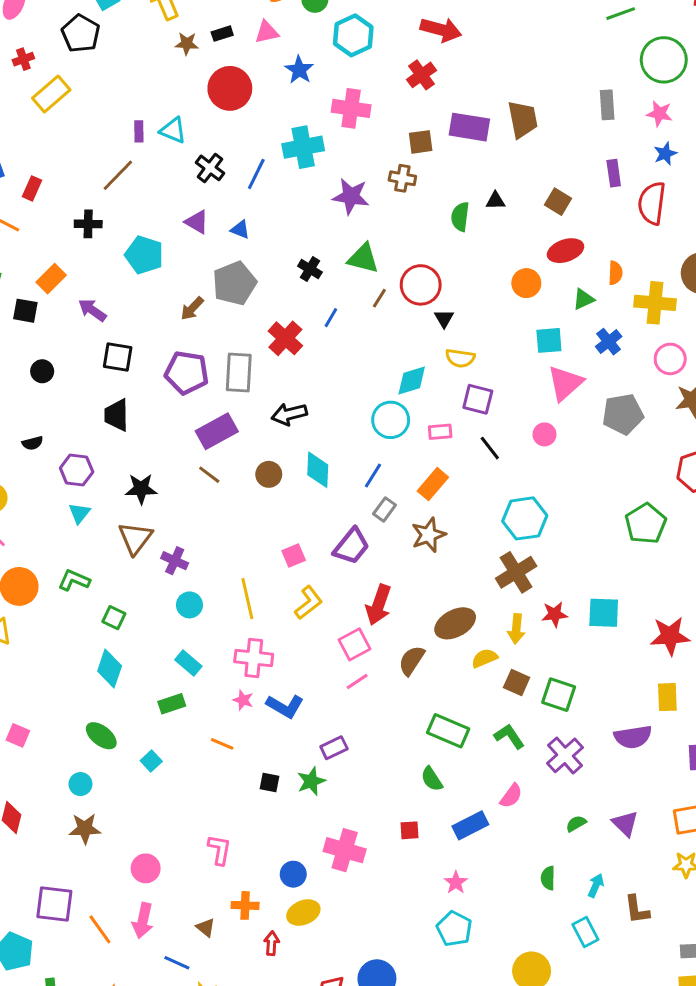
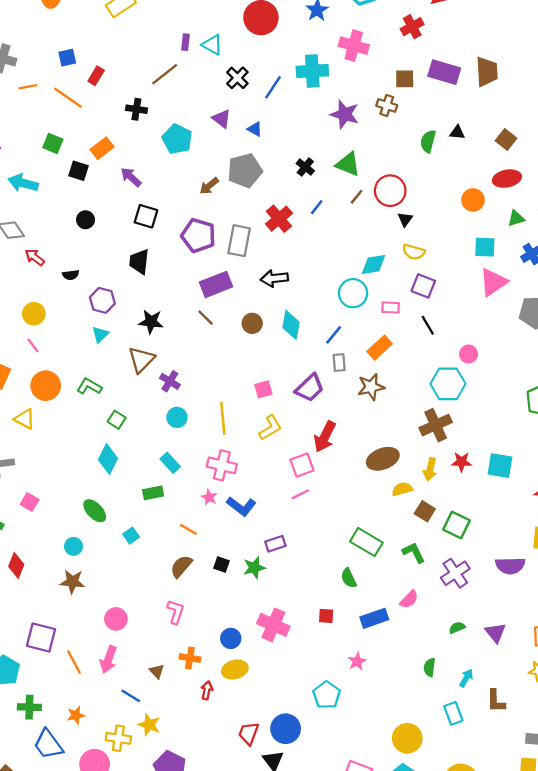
pink circle: (544, 434) -> (469, 354), moved
gray rectangle: (385, 509) -> (339, 363), turned -48
brown semicircle: (412, 660) -> (181, 566), moved
cyan pentagon: (454, 929) -> (327, 695), moved

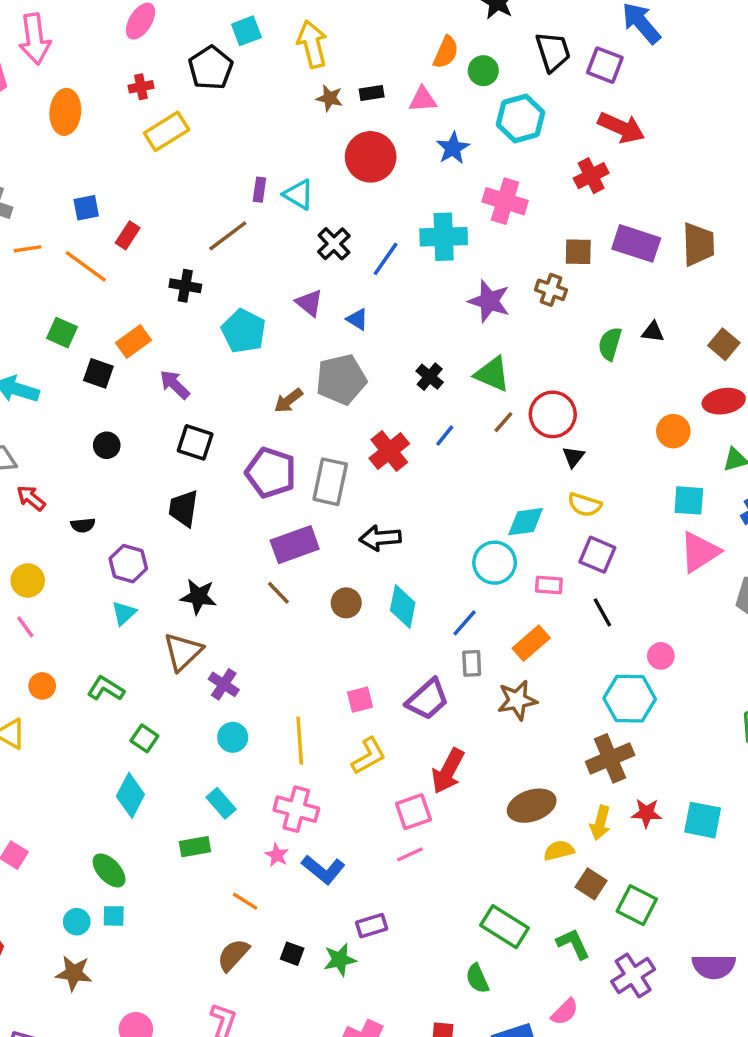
orange circle: (46, 386) -> (42, 686), size x0.6
cyan square: (131, 536) -> (114, 916), moved, turned 35

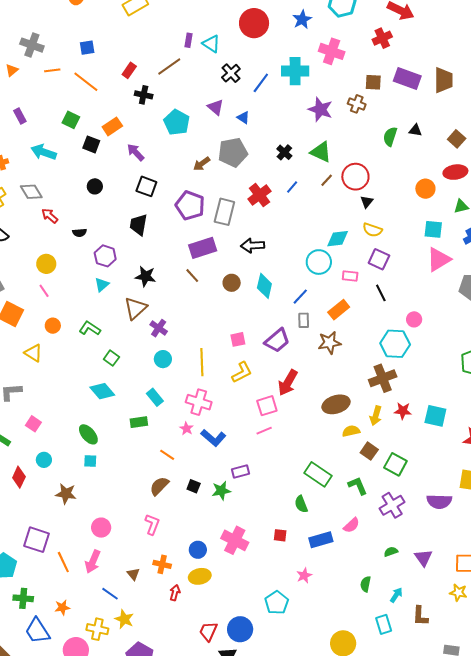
red rectangle: (128, 235) -> (129, 70), moved
cyan diamond: (130, 795) -> (102, 391), turned -70
cyan circle: (77, 922) -> (44, 460), moved

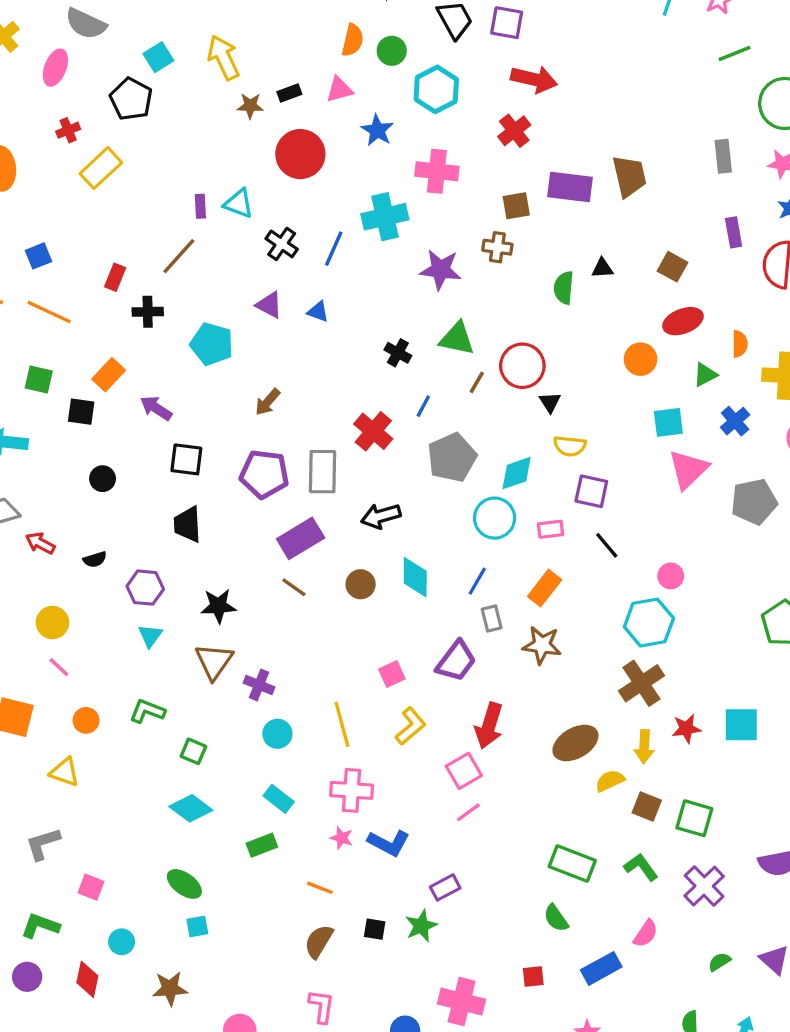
gray pentagon: (233, 152) -> (452, 458), moved
brown star: (329, 343) -> (542, 645), turned 30

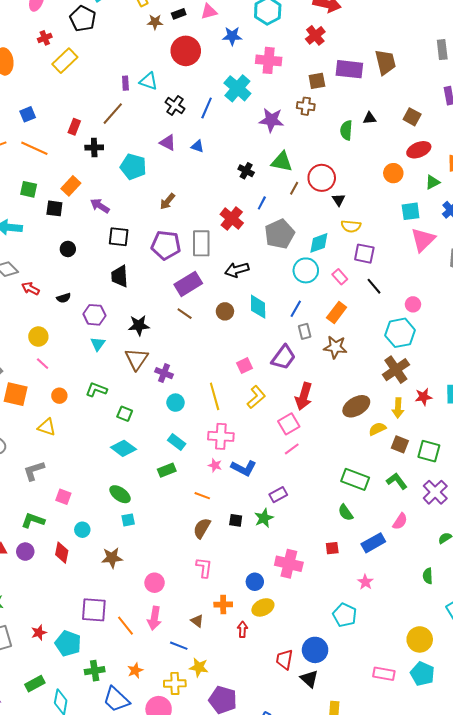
blue star: (377, 130) -> (232, 36), turned -30
cyan cross: (385, 217) -> (237, 88), turned -36
pink rectangle: (551, 529) -> (340, 277), turned 56

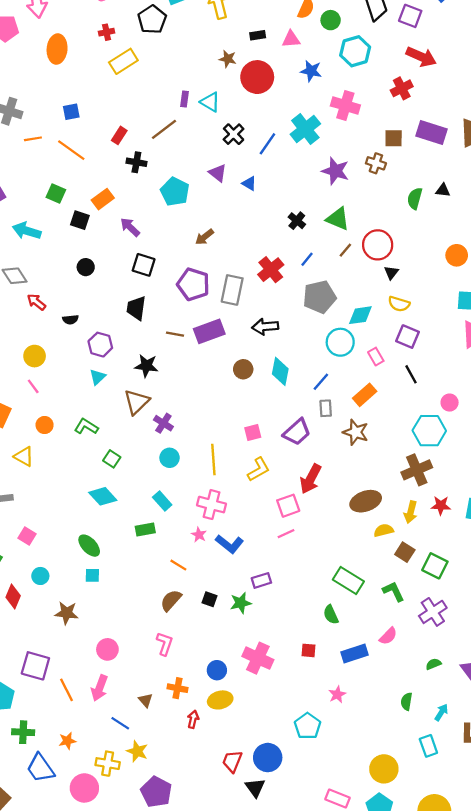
brown star: (155, 22) -> (228, 59), moved
brown line: (185, 314) -> (175, 334), moved, turned -35

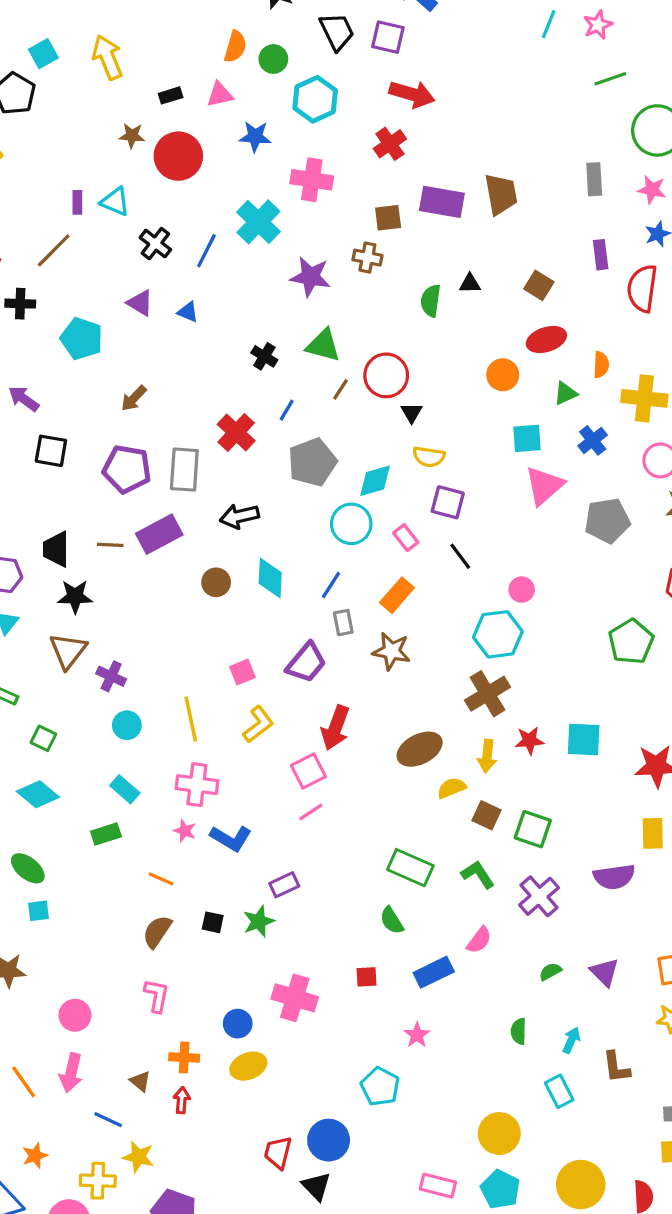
black trapezoid: (136, 308) -> (56, 549), moved
red arrow: (193, 719) -> (182, 1100), moved

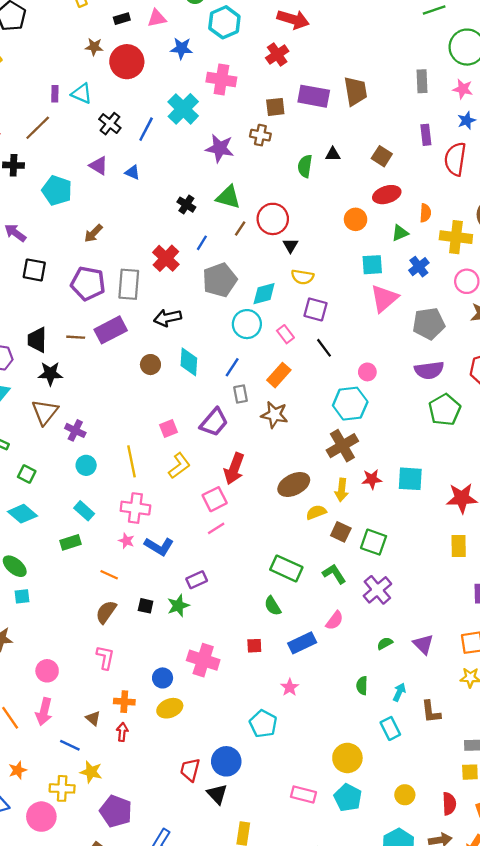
purple semicircle: (614, 877) -> (429, 370), moved
yellow circle: (581, 1185) -> (405, 795), size x0.6

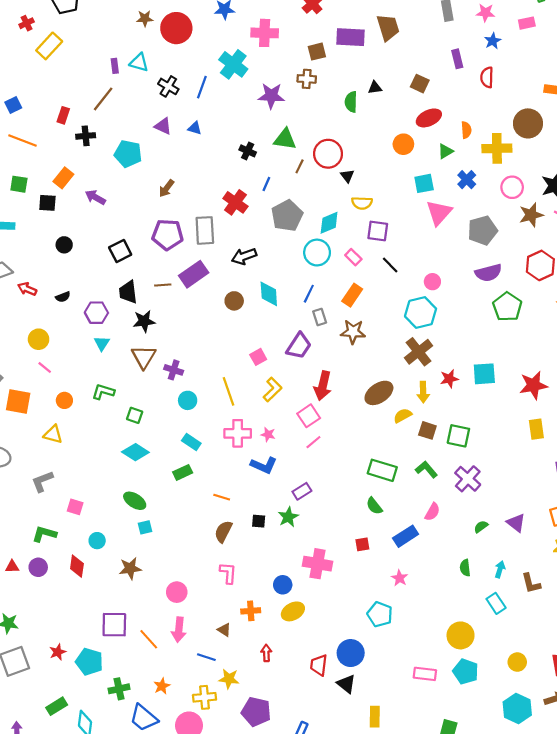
red semicircle: (455, 159) -> (487, 77), size x0.7
black square: (34, 270) -> (120, 251), moved, turned -30
pink star: (126, 541) -> (268, 434), moved
red arrow: (122, 732) -> (266, 653), moved

